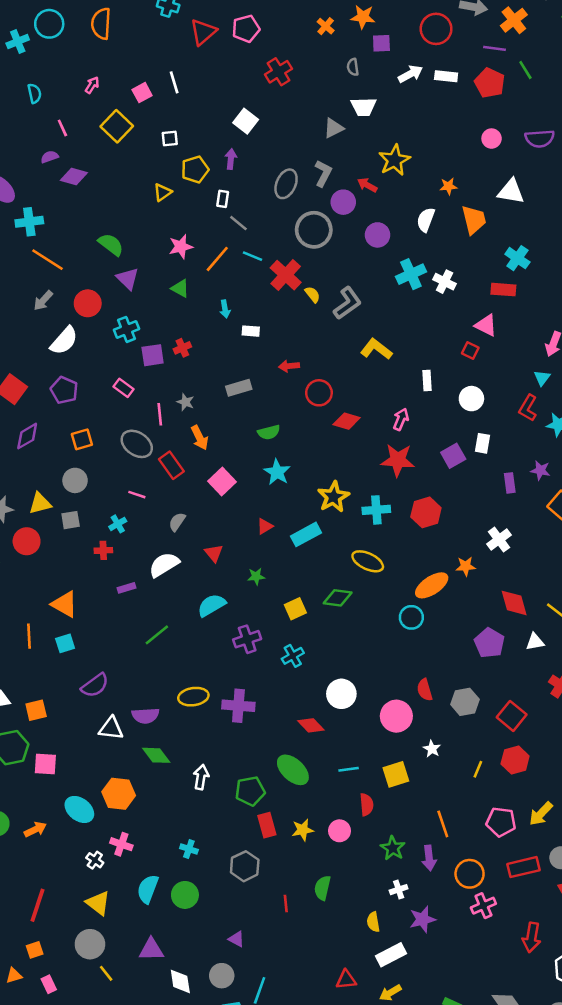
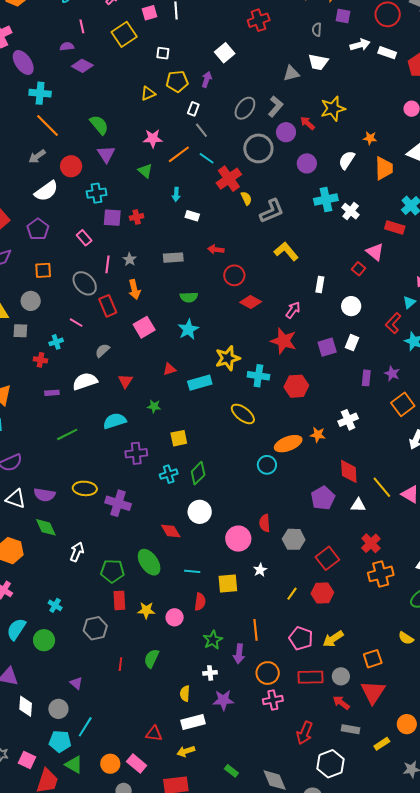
green diamond: (338, 598) -> (198, 473), moved, turned -65

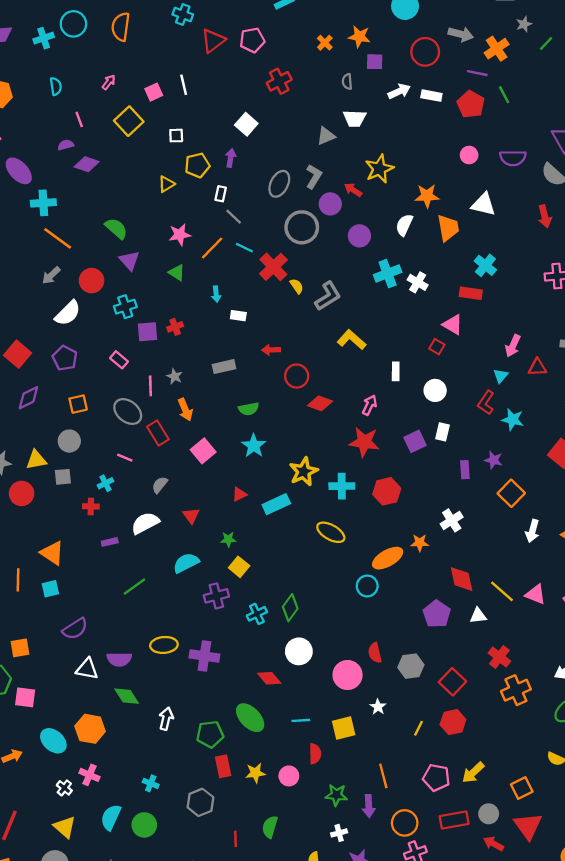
orange star: (370, 138) -> (427, 196), size x1.5
yellow square: (179, 438) -> (239, 567), moved, turned -30
green star: (213, 640) -> (336, 795), turned -30

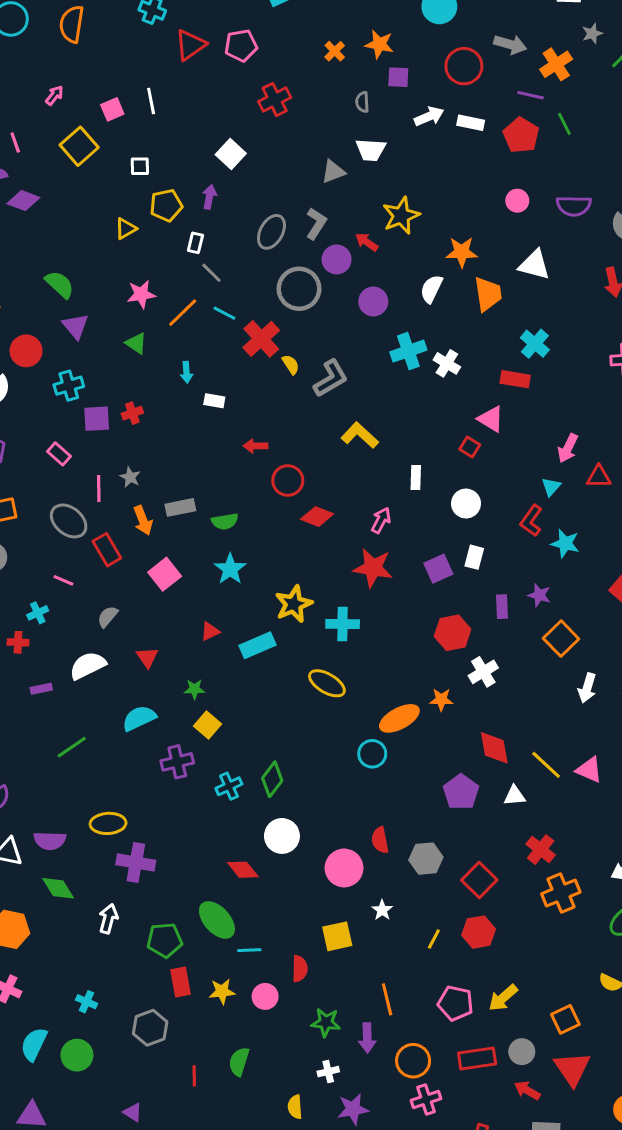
gray rectangle: (224, 367) -> (180, 507), moved
red hexagon: (387, 491) -> (453, 633), moved
purple cross: (204, 656) -> (136, 862), moved
cyan line: (301, 720) -> (249, 950), moved

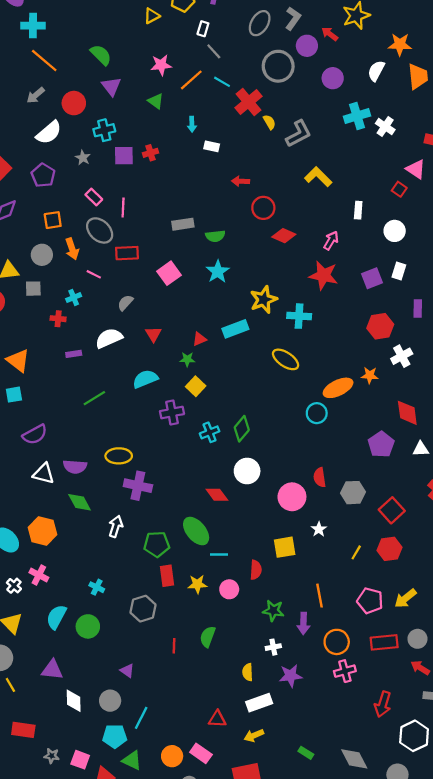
pink rectangle: (59, 454) -> (94, 197), moved
gray star: (130, 477) -> (83, 158), moved
orange arrow: (143, 520) -> (72, 249), moved
red rectangle: (107, 550) -> (127, 253), turned -65
red triangle: (210, 631) -> (199, 339), moved

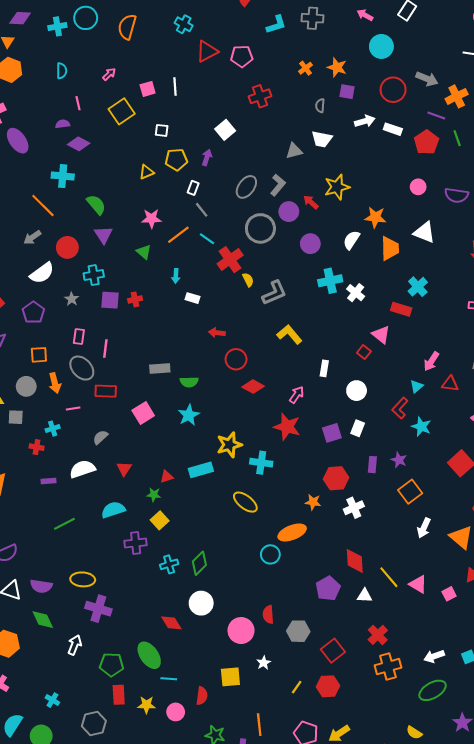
cyan cross: (33, 26) -> (63, 176), moved
pink rectangle: (94, 197) -> (79, 336), turned 49
pink line: (94, 274) -> (73, 408), turned -40
orange star: (370, 375) -> (313, 502), moved

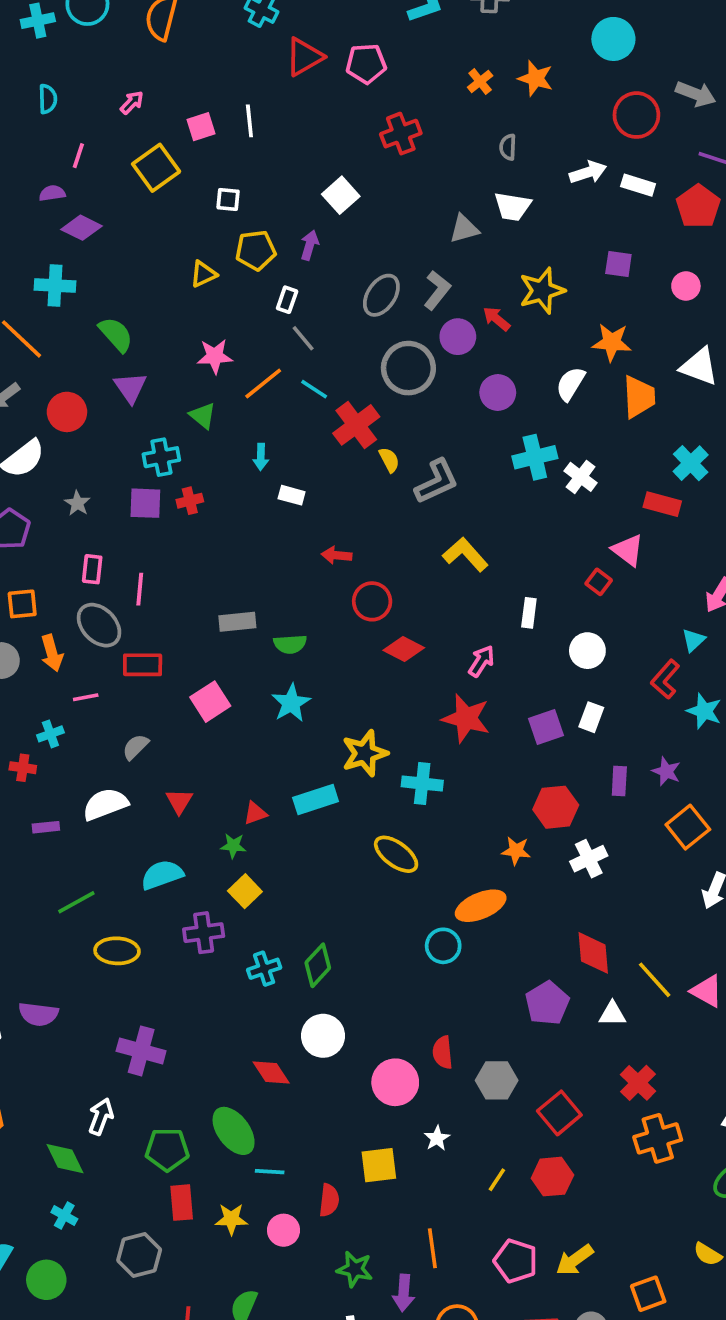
purple square: (347, 92) -> (618, 264), moved
pink line: (78, 103) -> (78, 156), turned 32
cyan cross: (94, 275) -> (161, 457), moved
yellow ellipse: (83, 579) -> (117, 951), moved
green diamond: (43, 620) -> (65, 1159), moved

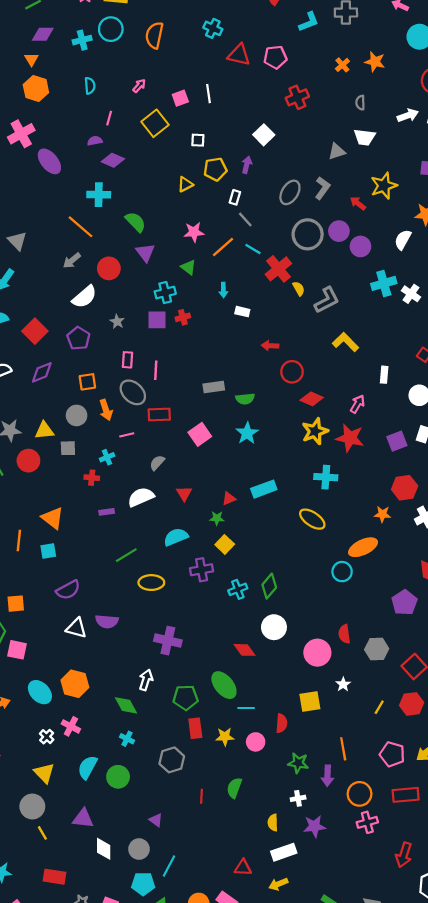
red triangle: (304, 57) -> (239, 55), turned 45
purple circle: (458, 337) -> (339, 231), moved
yellow star: (365, 753) -> (315, 431), moved

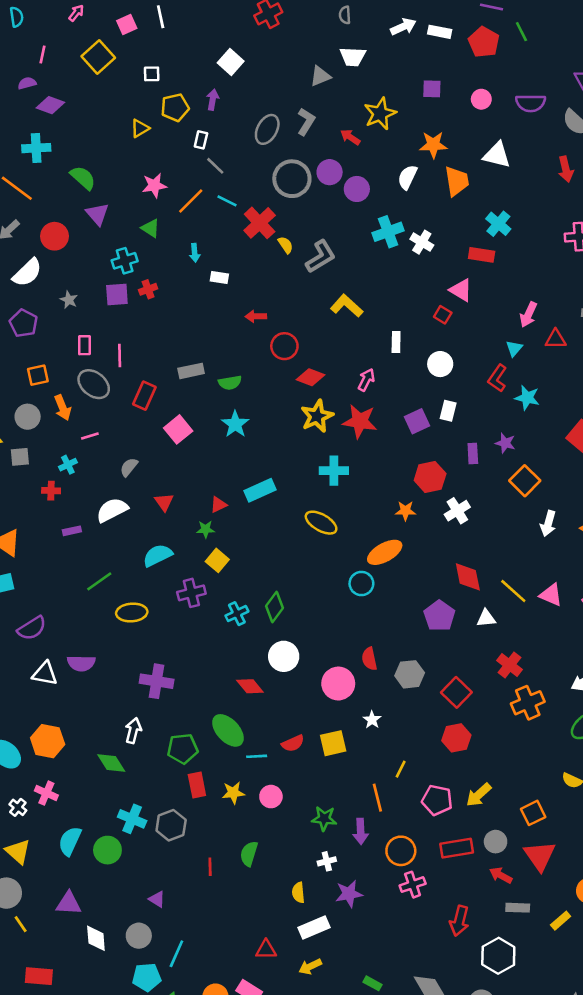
red rectangle: (159, 415) -> (144, 396), moved, turned -60
yellow line: (379, 707) -> (401, 769), moved
red semicircle: (282, 723) -> (293, 743), moved, turned 66
cyan cross: (127, 739) -> (132, 819), moved, size x1.5

